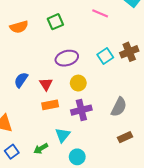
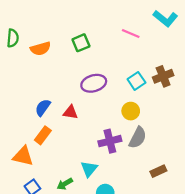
yellow circle: (78, 83) -> (131, 111), moved
red triangle: (46, 84) -> (71, 112), turned -48
orange rectangle: (50, 105) -> (43, 135), moved, turned -42
gray semicircle: (119, 107) -> (138, 138), moved

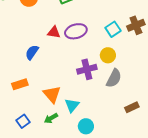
red triangle: (71, 112) -> (54, 32), moved
orange rectangle: (43, 135) -> (20, 84), moved, turned 35
purple cross: (110, 141) -> (87, 69), moved
orange triangle: (23, 156) -> (52, 94), moved, turned 36

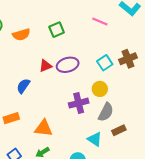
red triangle: (54, 32) -> (45, 66), turned -32
orange triangle: (52, 94) -> (43, 128), turned -42
cyan triangle: (72, 105) -> (95, 139), moved, turned -35
brown rectangle: (132, 107) -> (119, 130), moved

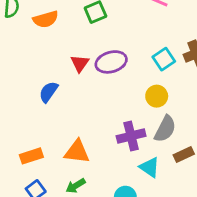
red triangle: (45, 66) -> (80, 63), turned -32
purple cross: (79, 103) -> (131, 136), moved
orange rectangle: (11, 118) -> (31, 156), moved

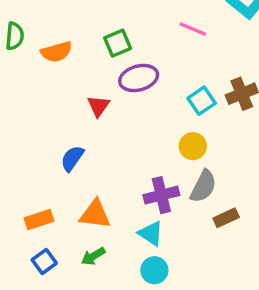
purple ellipse: (111, 62) -> (139, 78), moved
blue semicircle: (48, 92) -> (72, 158), moved
cyan triangle: (150, 167) -> (151, 234), moved

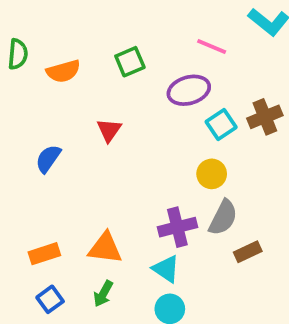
purple ellipse: (139, 78) -> (189, 90), moved
blue semicircle: (72, 158) -> (48, 159), moved
green arrow: (93, 256) -> (103, 294), turned -30

